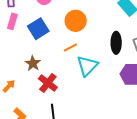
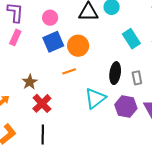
blue square: (38, 29) -> (53, 42), moved
cyan triangle: (87, 66) -> (95, 98), moved

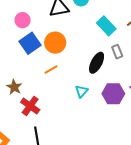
black ellipse: (115, 73) -> (97, 63), turned 30
gray rectangle: (137, 78) -> (117, 52), moved
cyan triangle: (95, 98) -> (82, 91), size x0.6

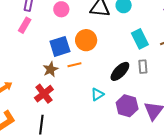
blue square: (30, 43) -> (60, 46), moved
brown star: (14, 87) -> (51, 69), moved

